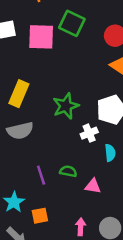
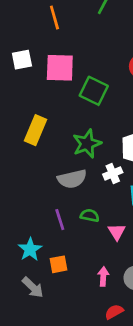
green square: (72, 23) -> (94, 91), moved
gray semicircle: (20, 131) -> (72, 179), moved
pink triangle: (93, 186) -> (117, 232), turned 49

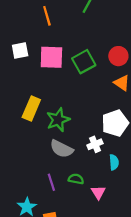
green square: (94, 91) -> (84, 62), moved, turned 35
green star: (87, 144) -> (58, 120), moved
gray semicircle: (72, 179) -> (61, 149), turned 40

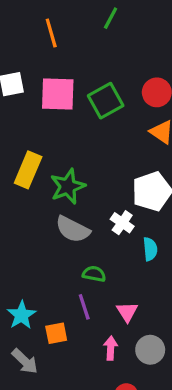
white cross: (95, 144) -> (122, 223), turned -32
purple line: (51, 182) -> (84, 307), moved
pink triangle: (98, 192) -> (127, 312), moved

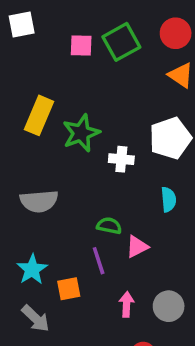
pink square: (58, 94) -> (81, 45), moved, size x0.6
white cross: (122, 223) -> (121, 159), moved, turned -30
gray semicircle: (73, 229) -> (39, 201), moved, turned -32
pink triangle: (127, 312) -> (137, 247), moved, turned 35

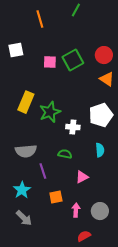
green semicircle: (109, 226) -> (65, 154), moved
purple line: (99, 261) -> (43, 171), moved
orange square: (69, 289) -> (56, 197), moved

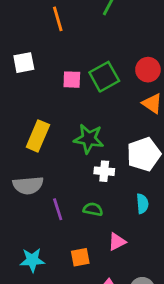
green star: (50, 112) -> (89, 139), moved, turned 30
gray semicircle: (26, 151) -> (28, 185), moved
purple line: (43, 171) -> (58, 209), moved
cyan star: (22, 190) -> (32, 260), turned 30
orange square: (56, 197) -> (80, 257), moved

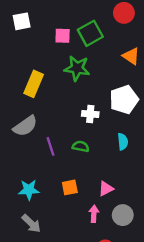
red circle: (148, 70) -> (124, 13), moved
green star: (89, 139) -> (77, 68), moved
gray semicircle: (28, 185) -> (25, 126), turned -30
pink triangle: (117, 242) -> (106, 189), moved

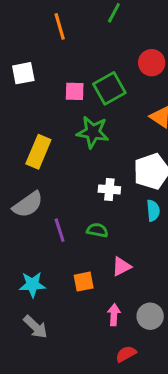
cyan semicircle: (123, 142) -> (153, 211), moved
pink triangle: (106, 189) -> (121, 266), moved

